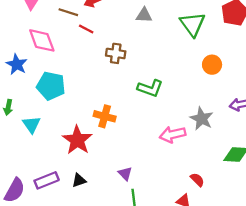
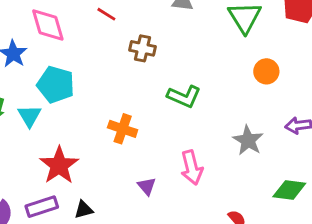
cyan triangle: (31, 125) -> (29, 116), moved
pink arrow: (173, 134) -> (192, 168), moved, turned -95
red star: (77, 140) -> (59, 165), moved
purple triangle: (125, 174) -> (147, 186), moved

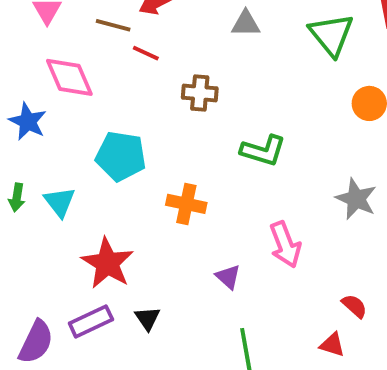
cyan pentagon: (56, 85) -> (121, 156), moved
black triangle: (84, 210) -> (147, 318), turned -42

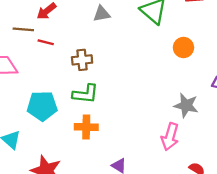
green L-shape: (263, 151) -> (85, 94), moved
pink arrow: (285, 244) -> (170, 137), moved, turned 48

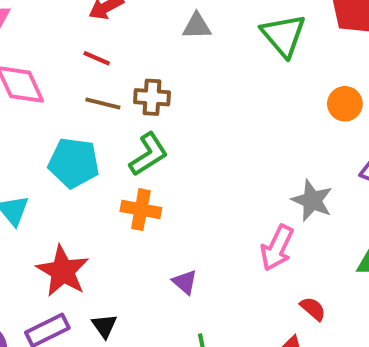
brown line: (23, 29) -> (103, 103), moved
orange circle: (183, 48) -> (345, 104), moved
green L-shape: (85, 94) -> (148, 154), turned -48

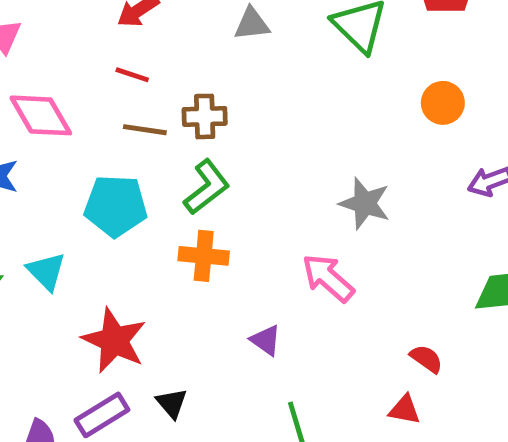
gray star: (312, 200) -> (365, 203), moved
pink arrow: (277, 248) -> (328, 278), moved, turned 111

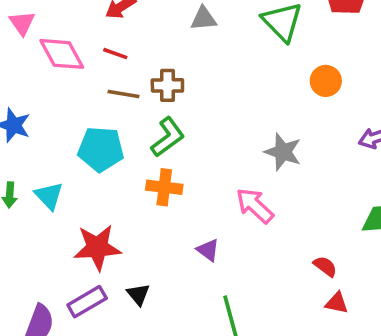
orange circle: (443, 103) -> (326, 81), moved
pink diamond: (41, 115) -> (62, 54), moved
red star: (114, 340) -> (97, 247), turned -30
red triangle: (405, 410) -> (337, 303), moved

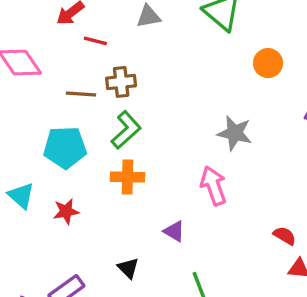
red line: (115, 54) -> (95, 41), moved
pink arrow: (255, 206) -> (213, 186), turned 33
red star: (97, 247) -> (66, 211), moved, size x0.6
black triangle: (138, 294) -> (128, 268), moved

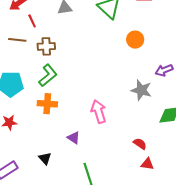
red line: (95, 41) -> (32, 21), turned 48
brown line: (81, 94) -> (17, 40), moved
gray star: (235, 133) -> (141, 90), moved

